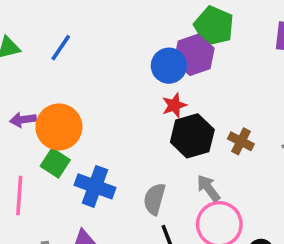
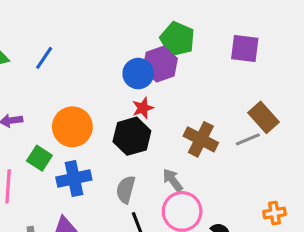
orange circle: (59, 127) -> (72, 127), moved
black hexagon: (192, 136) -> (132, 136), moved
brown cross: (241, 141) -> (201, 139), size x1.5
blue cross: (95, 186) -> (74, 179), turned -32

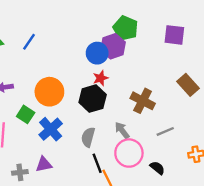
gray line: (248, 139) -> (165, 131), moved
blue cross: (74, 179) -> (51, 129), turned -30

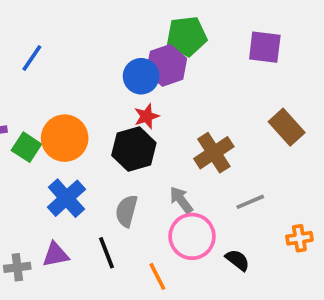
green pentagon: (126, 28) -> (187, 36), turned -30
brown cross: (143, 101) -> (214, 153), turned 30
green square: (26, 114) -> (26, 147), moved
black line: (97, 163) -> (106, 253), moved

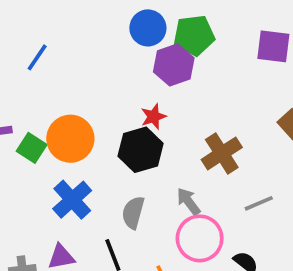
blue circle: (141, 76) -> (148, 28), moved

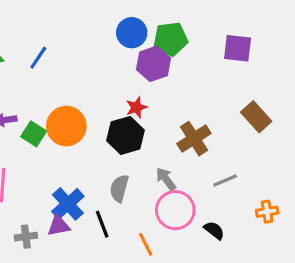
blue cross: (72, 200) -> (68, 204), moved

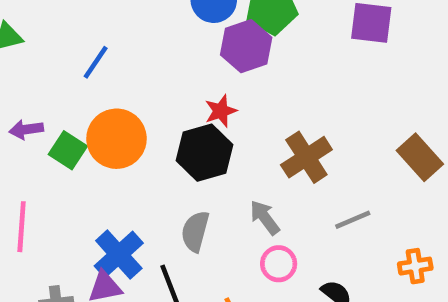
blue line: (38, 58) -> (96, 62), moved
brown rectangle: (256, 117) -> (420, 157), moved
pink circle: (175, 210) -> (279, 264), size x0.6

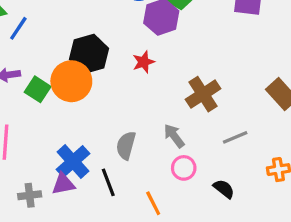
blue line: (96, 62) -> (18, 28), moved
black hexagon: (205, 153) -> (89, 54), moved

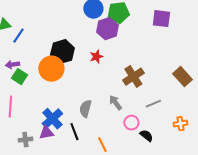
green square: (38, 89) -> (19, 77), moved
pink circle: (184, 168) -> (131, 123), moved

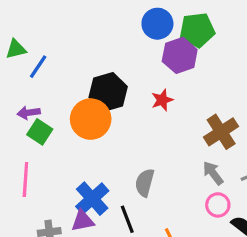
gray arrow: (115, 103) -> (213, 173), moved

